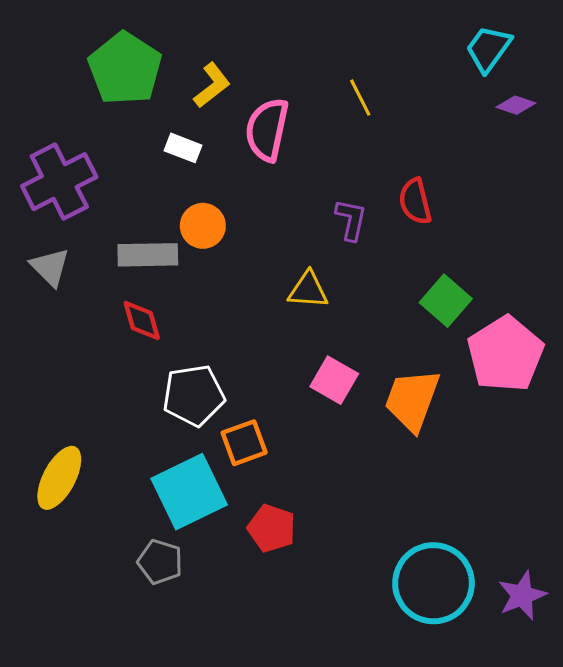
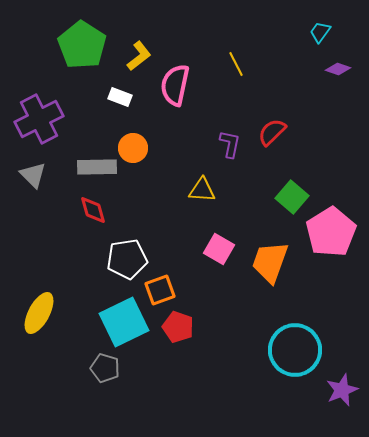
cyan trapezoid: (488, 49) -> (320, 32), size x0.7
red semicircle: (415, 201) -> (272, 132), turned 60
red pentagon: (272, 528) -> (178, 327), moved
cyan circle: (433, 583) -> (295, 350), moved

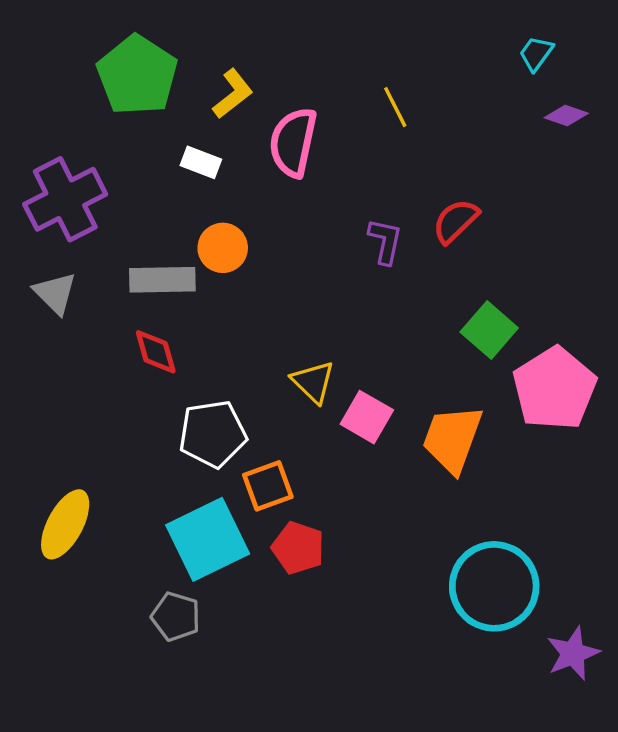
yellow triangle: (202, 190) -> (313, 382), moved, turned 40

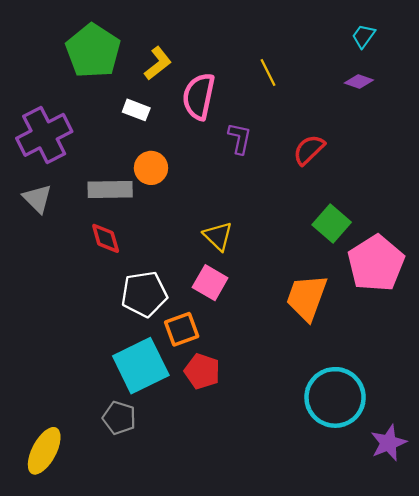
purple diamond: (566, 115) -> (359, 82), moved
purple L-shape: (385, 241) -> (240, 138), moved
yellow triangle: (313, 382) -> (218, 236), moved
pink square: (367, 417) -> (210, 283), moved
yellow ellipse: (65, 524) -> (44, 451), moved

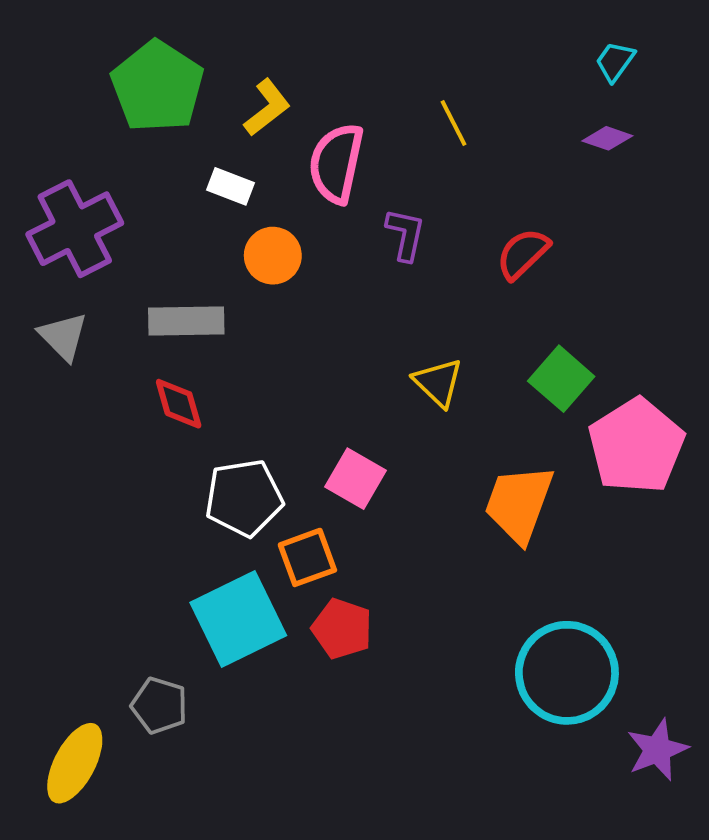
orange circle: (151, 168) -> (273, 256), moved
yellow triangle: (218, 236) -> (438, 383), moved
gray pentagon: (119, 418) -> (159, 706), moved

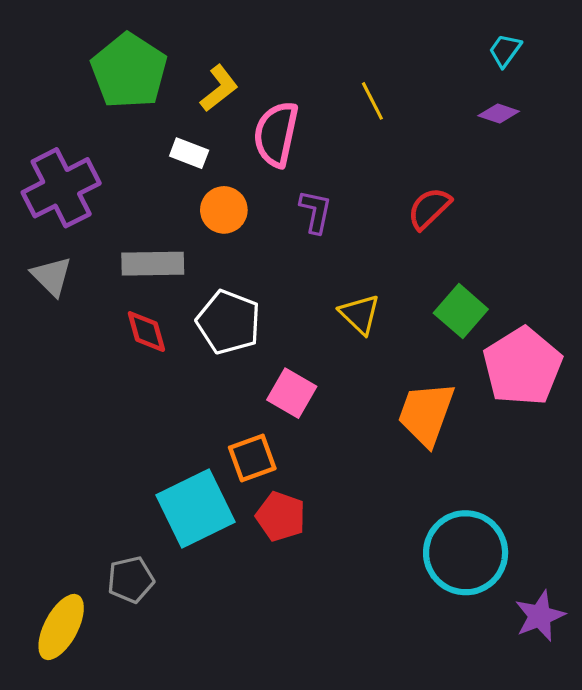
purple L-shape: (405, 234) -> (315, 212), moved
white pentagon: (244, 498) -> (229, 322), moved, turned 30
gray pentagon: (159, 706) -> (131, 580), turned -30

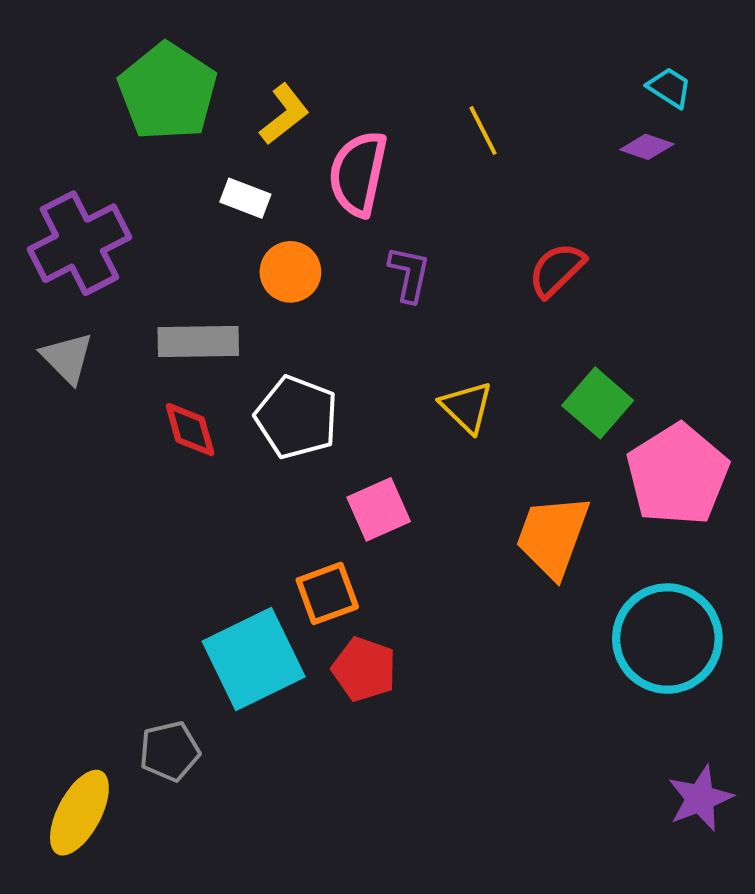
cyan trapezoid: (505, 50) -> (669, 88), moved, turned 87
pink square: (292, 393) -> (379, 509), turned 36
cyan circle: (466, 553) -> (667, 639), moved

